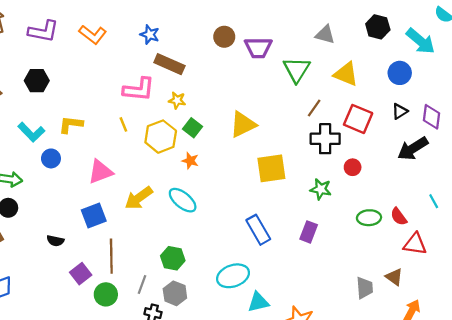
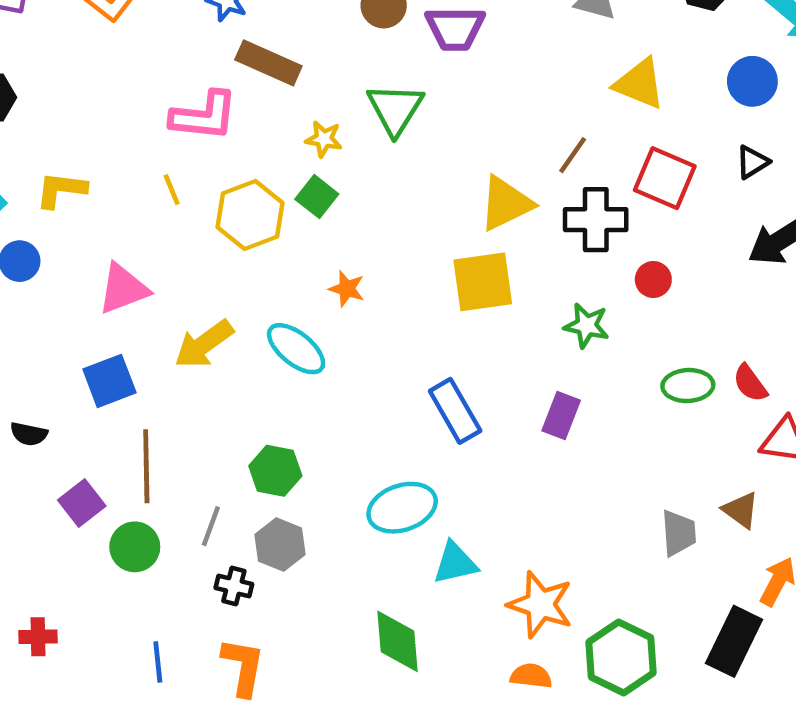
green triangle: (297, 70) -> (395, 109), moved
yellow star: (177, 100) -> (324, 139), moved
yellow triangle: (243, 124) -> (506, 203), moved
orange star: (190, 161) -> (347, 289), moved

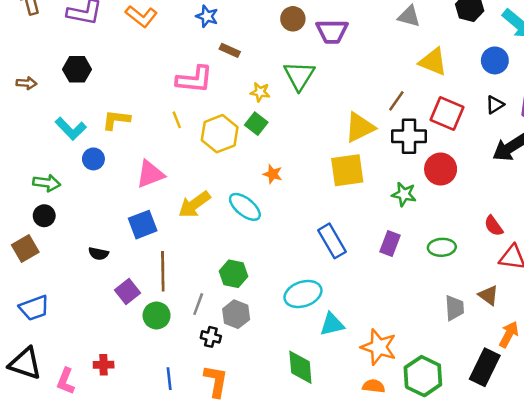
brown rectangle: (268, 63) -> (230, 50), size x0.6
red circle: (653, 280) -> (441, 169), size x1.6
green ellipse: (688, 386) -> (442, 247), moved

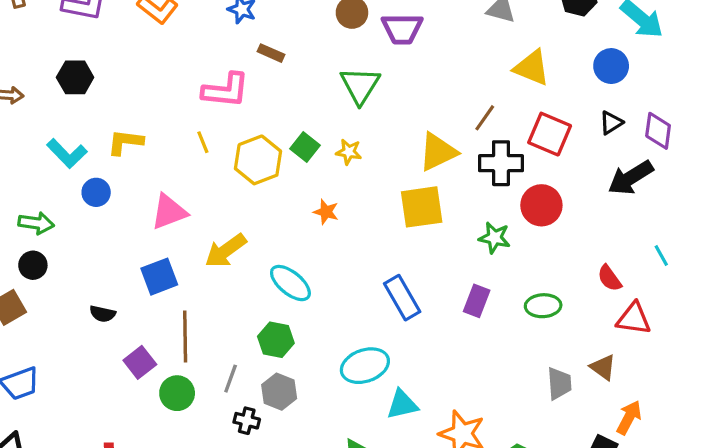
yellow star: (260, 92) -> (349, 152), moved
cyan ellipse: (245, 207) -> (290, 283), moved

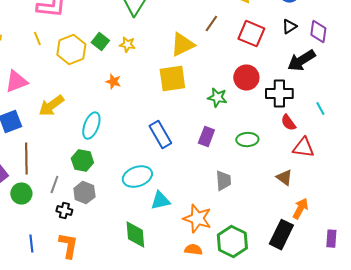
black cross: (501, 163) -> (279, 94), moved
cyan ellipse: (290, 283) -> (91, 126), turned 72
gray trapezoid: (559, 383) -> (223, 181), moved

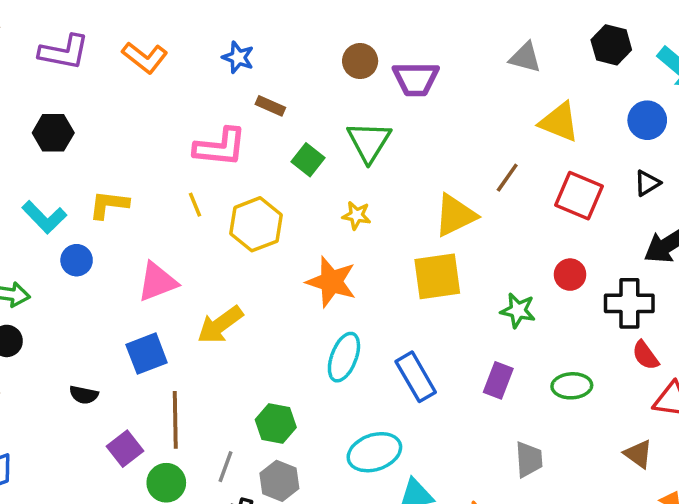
green square: (100, 42) -> (308, 160), moved
red circle: (246, 78) -> (570, 275), size x0.7
orange star: (113, 82) -> (331, 282), size x1.8
cyan ellipse: (91, 126) -> (344, 357), moved

